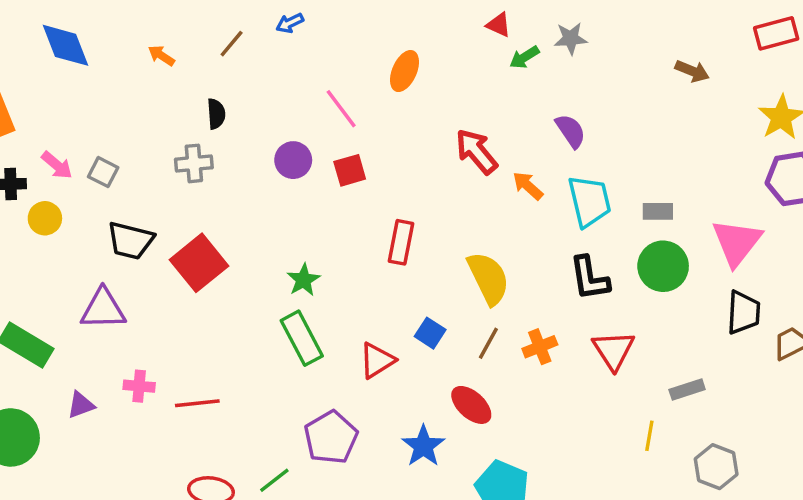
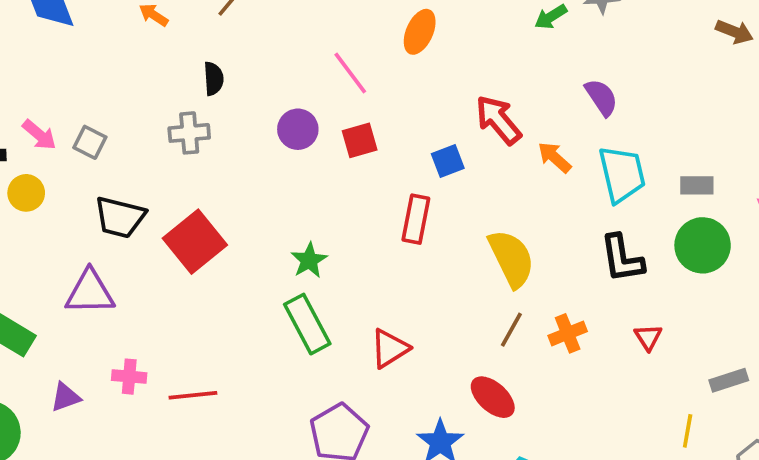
blue square: (430, 333) -> (448, 161), moved, turned 36
red triangle: (613, 350) -> (648, 337), size x0.6

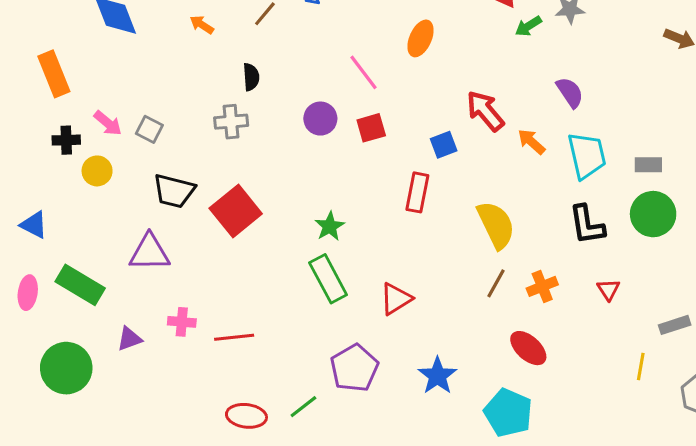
red ellipse: (493, 397) -> (528, 348), moved

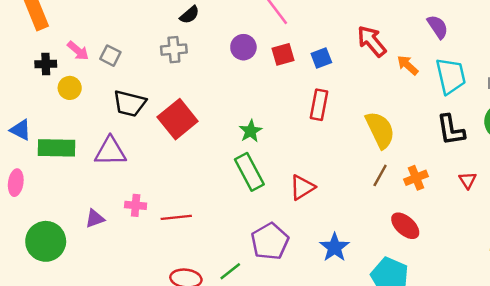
black semicircle: (251, 77) -> (190, 15), turned 54
blue square: (444, 145) -> (321, 58), moved
green rectangle: (80, 285) -> (56, 148), moved, turned -30

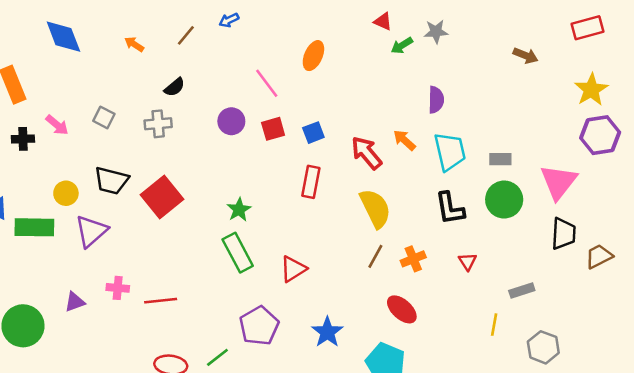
purple semicircle: (438, 27) -> (436, 100), turned 35
red arrow: (372, 41) -> (366, 153), moved
gray square: (110, 56) -> (104, 117), moved
yellow circle: (70, 88) -> (66, 193), moved
purple triangle: (110, 151) -> (91, 231), turned -40

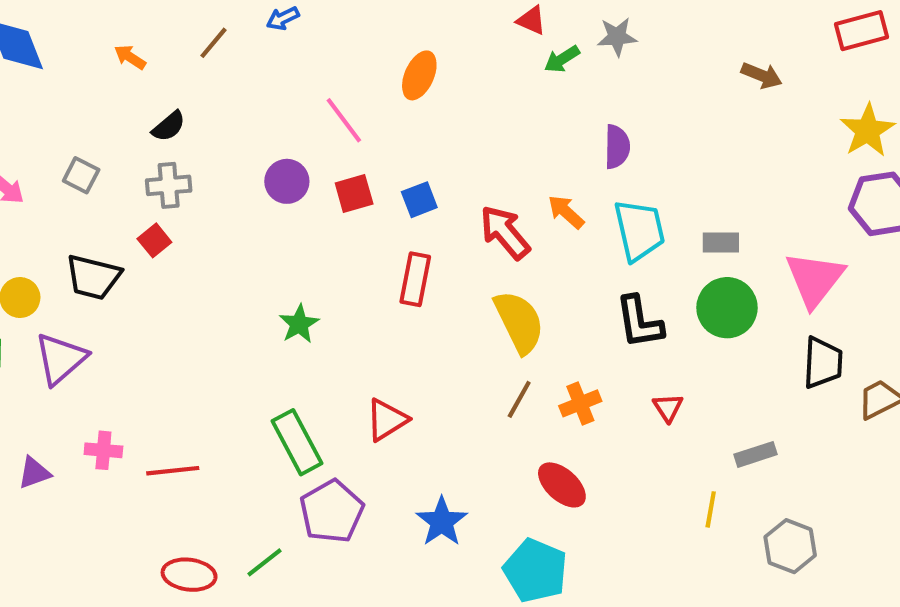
black semicircle: (175, 87) -> (169, 126), moved
red square: (162, 197) -> (154, 240), moved, size x0.5
green rectangle: (238, 253) -> (297, 442), moved

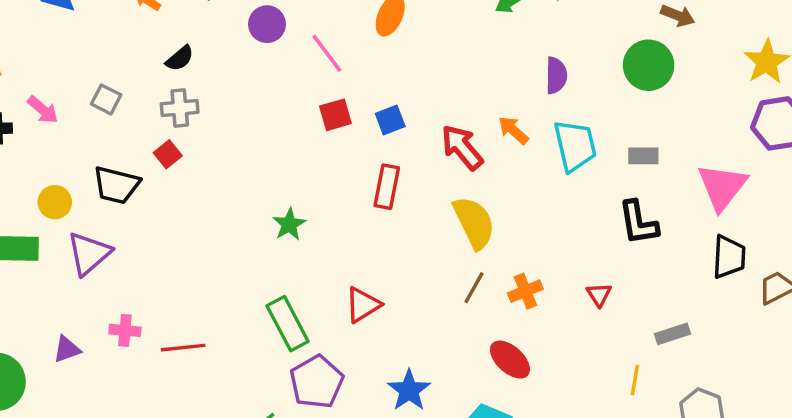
purple circle: (287, 181) -> (267, 24), moved
green circle: (727, 308) -> (649, 65), moved
black L-shape: (639, 322) -> (638, 223), moved

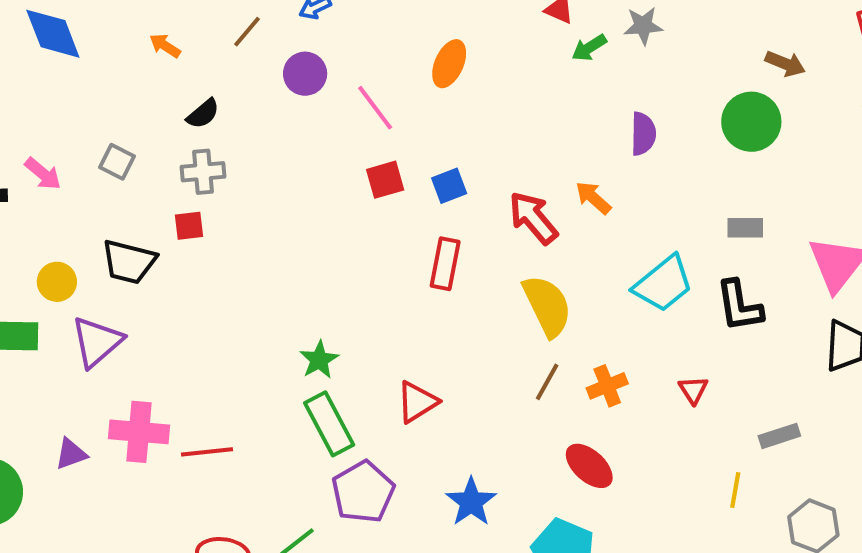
cyan trapezoid: (575, 146) -> (663, 284), moved, turned 64
red square: (168, 154) -> (189, 226), turned 32
green star: (289, 224) -> (319, 360), moved
pink cross: (125, 330) -> (139, 432), size x1.6

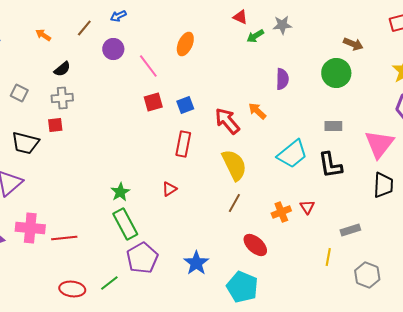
orange cross: (607, 386) -> (281, 212), moved
red triangle: (417, 402) -> (169, 189), moved, size x0.7

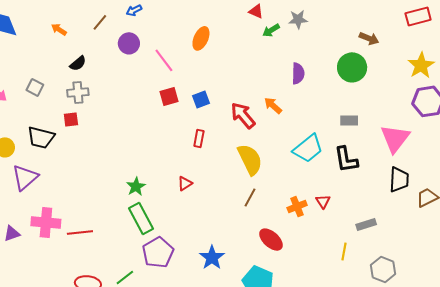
red rectangle: (183, 144) -> (199, 138), size x0.7

